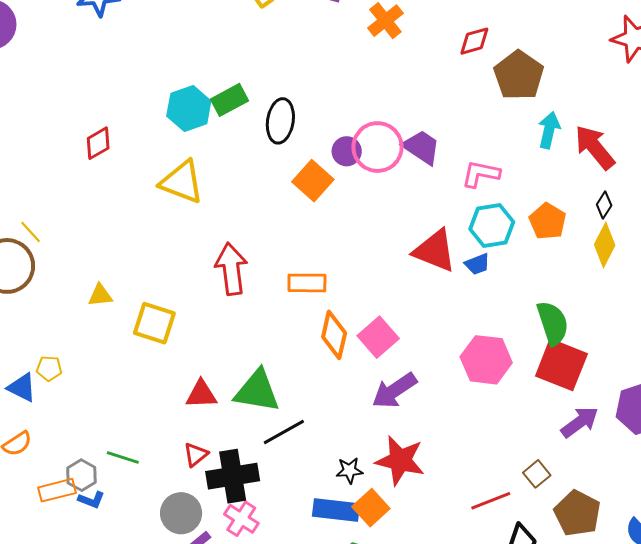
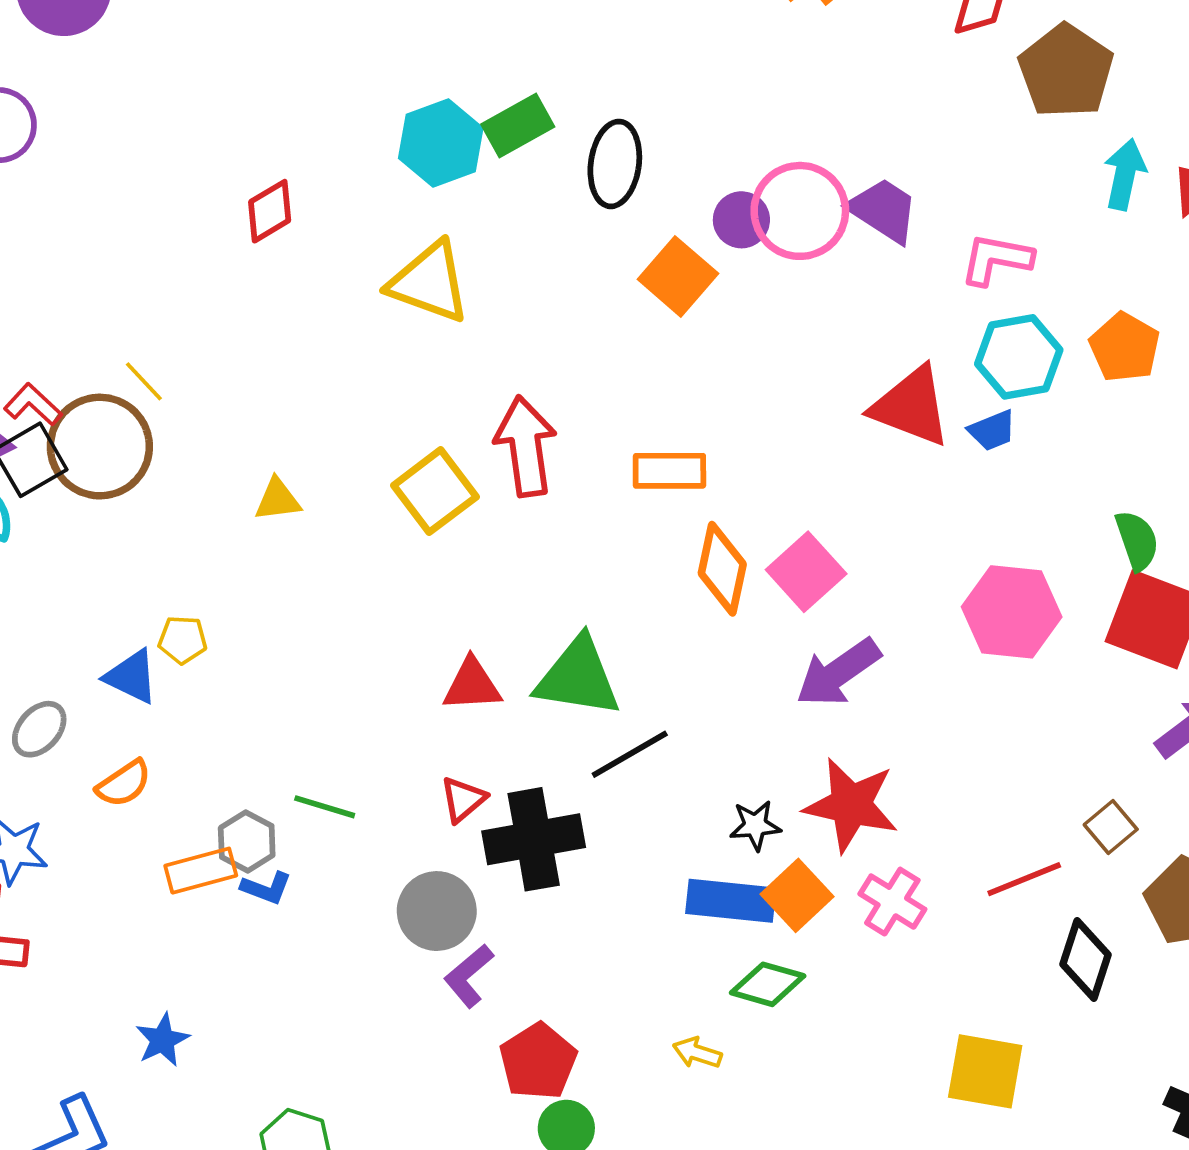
yellow square: (154, 323) -> (435, 491), moved, turned 36
green semicircle: (553, 323) -> (1137, 541), size x0.7
pink cross: (241, 519) -> (892, 902), moved

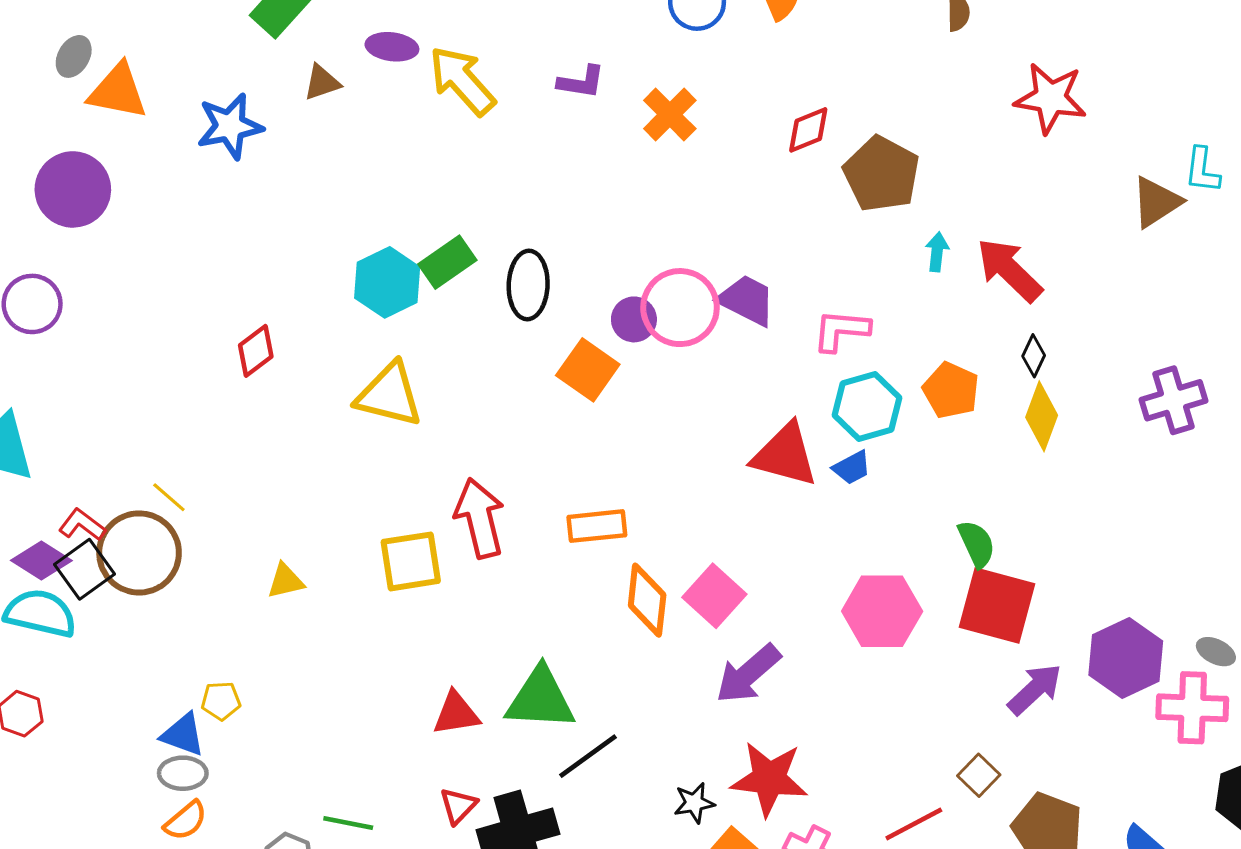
cyan arrow: (1125, 174) -> (937, 252), size x0.7
yellow square: (435, 491) -> (411, 561), turned 34
gray ellipse: (39, 729) -> (183, 773), moved, turned 54

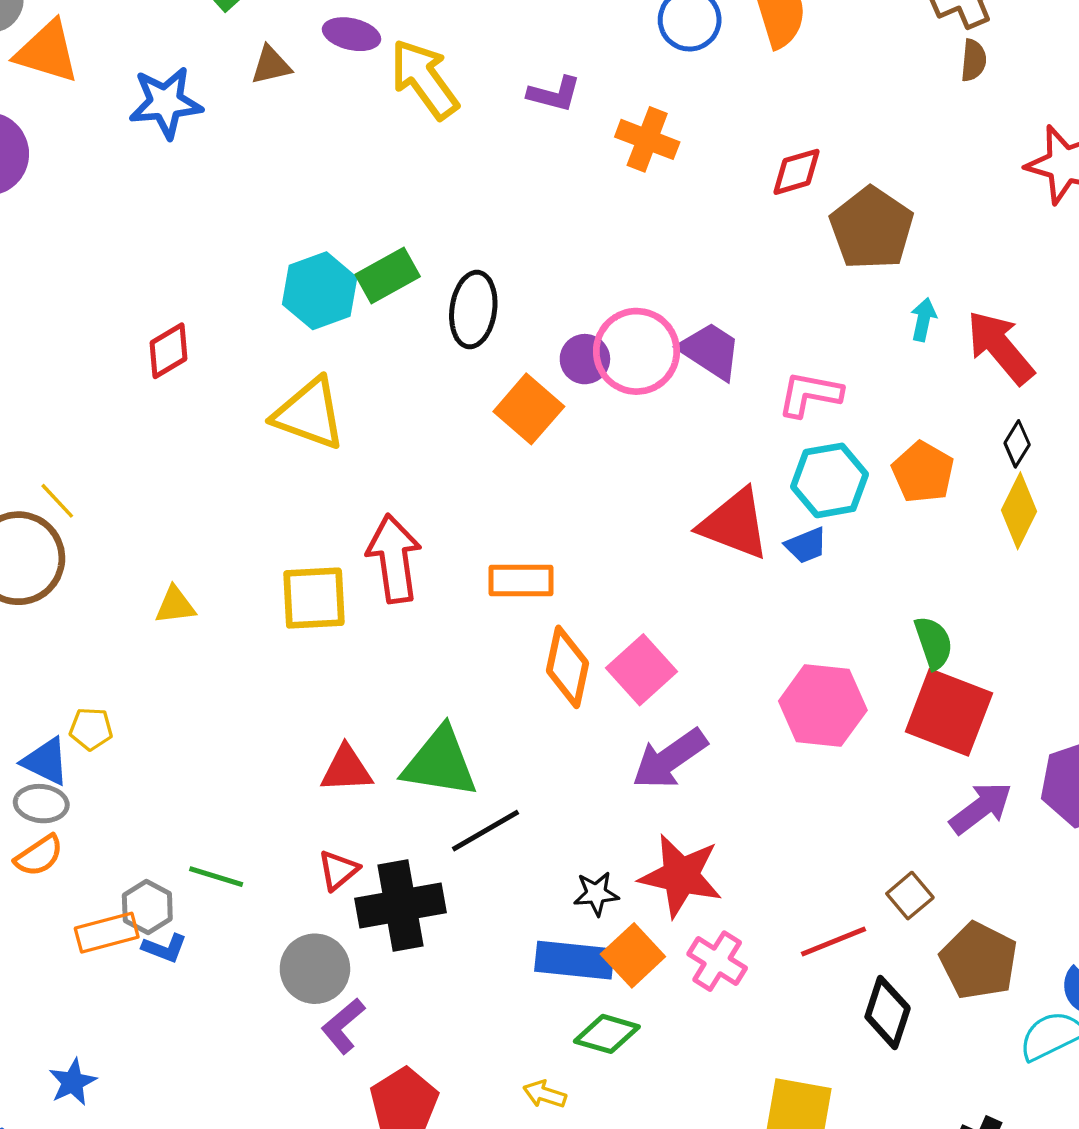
orange cross: (670, 114) -> (647, 139), turned -30

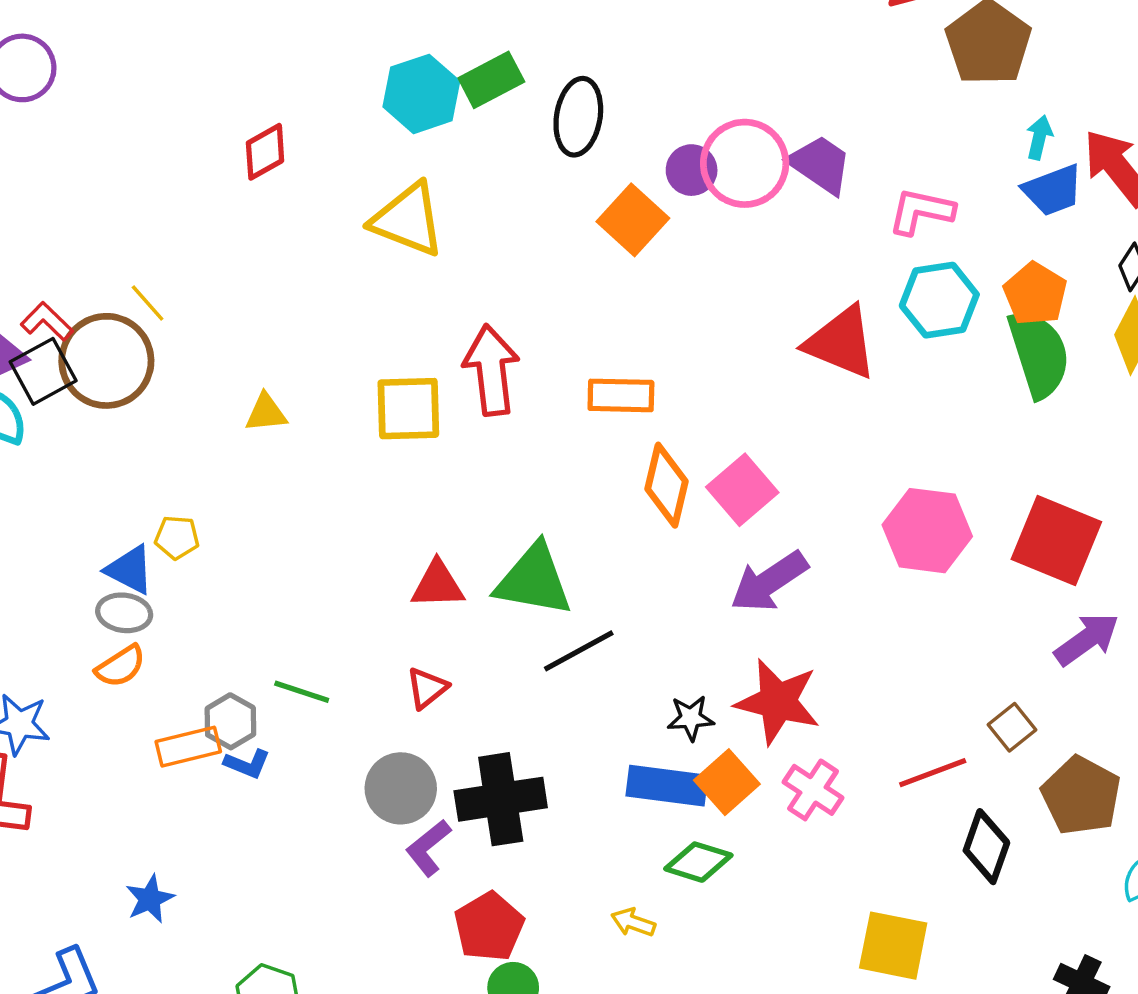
blue trapezoid: (806, 545) -> (1053, 190), moved, size x1.4
green semicircle: (934, 643) -> (1039, 354), moved, size x1.6
black cross: (401, 906) -> (501, 799), moved

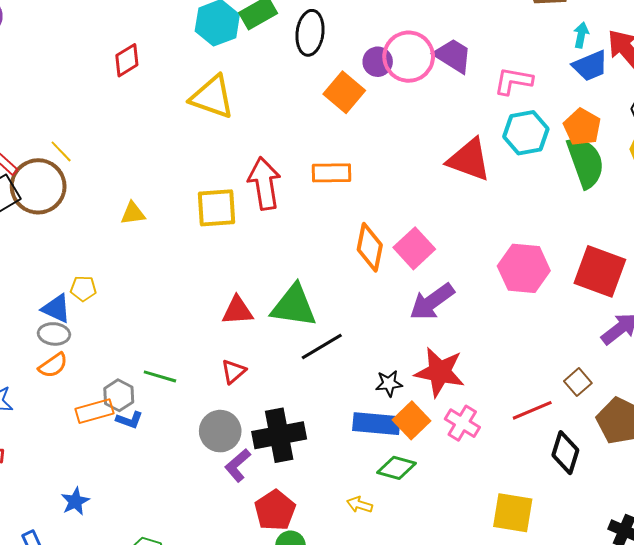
orange rectangle: (621, 395) -> (331, 173), moved

